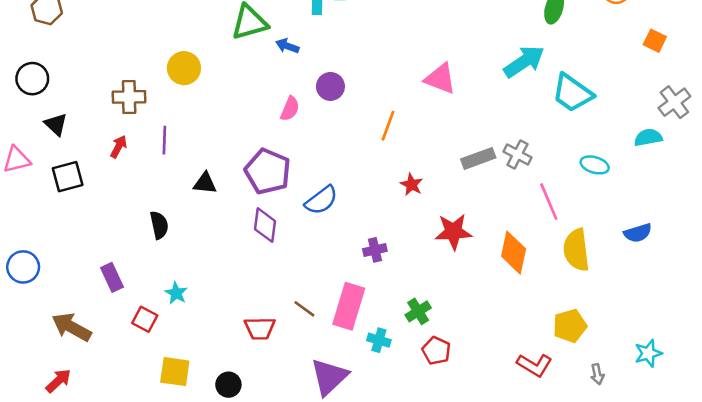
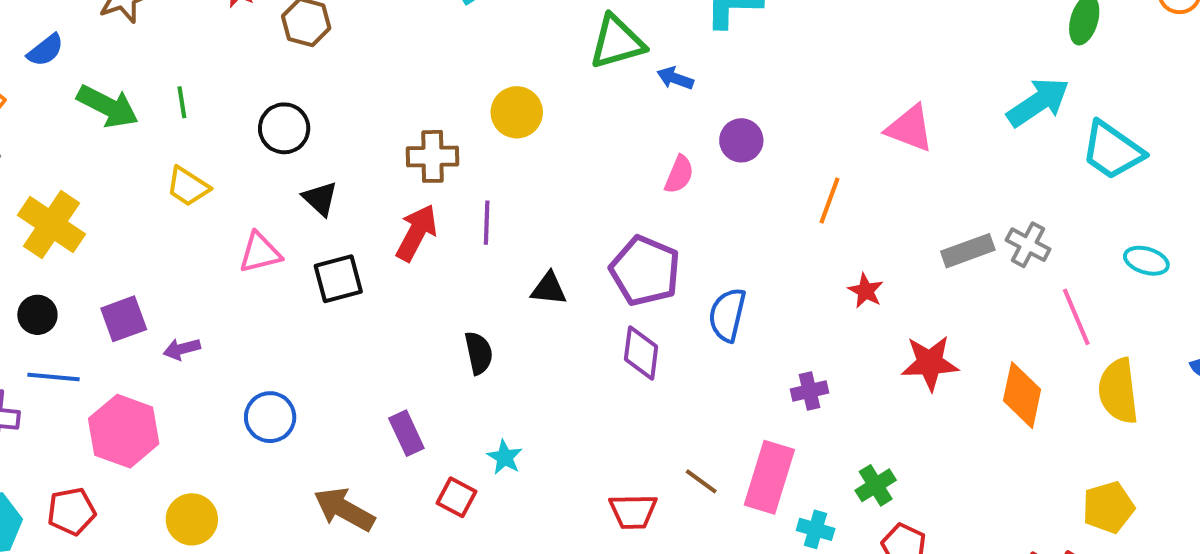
red arrow: (119, 147) -> (416, 233), size x1.6
blue semicircle: (321, 200) -> (727, 315), turned 140

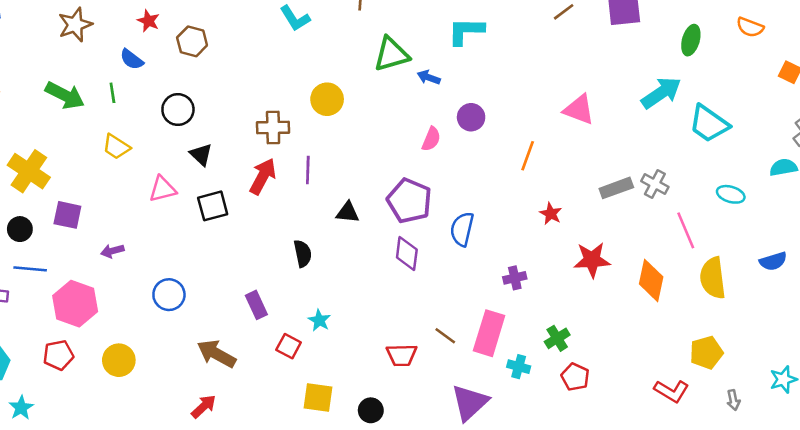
blue semicircle: (45, 50) -> (132, 59), moved, turned 75
purple square: (124, 319) -> (67, 215), moved, turned 32
red pentagon: (72, 511) -> (58, 355), moved

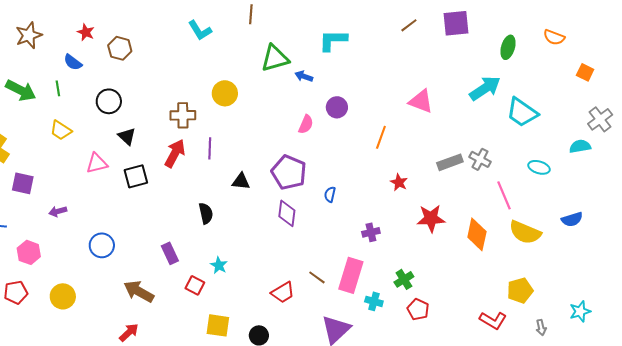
blue semicircle: (462, 229) -> (330, 194), size x0.6
yellow semicircle: (713, 278) -> (525, 232), turned -60
pink hexagon: (75, 304) -> (29, 252), size x0.7
red trapezoid: (402, 355) -> (283, 292), turned -30

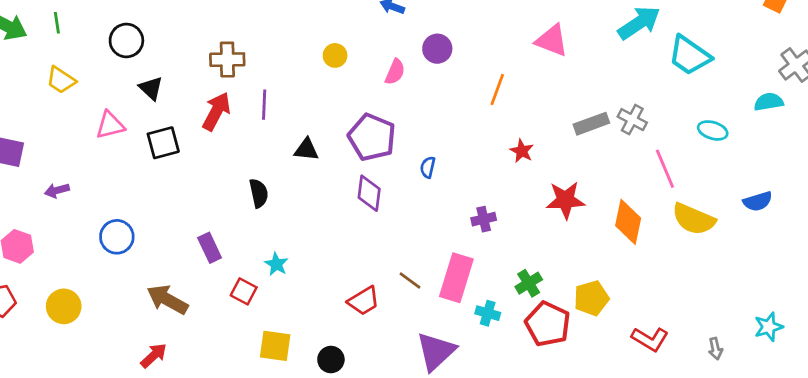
yellow circle: (225, 93) -> (335, 55), moved, size x0.7
yellow pentagon: (520, 290) -> (591, 298), moved
red pentagon: (418, 309) -> (548, 324), size x1.5

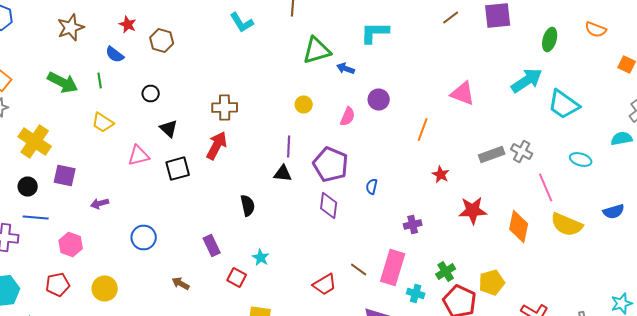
black circle: (126, 40) -> (151, 94), size x0.7
purple line: (264, 105) -> (289, 146), moved
brown arrow: (167, 300) -> (181, 284), size x0.6

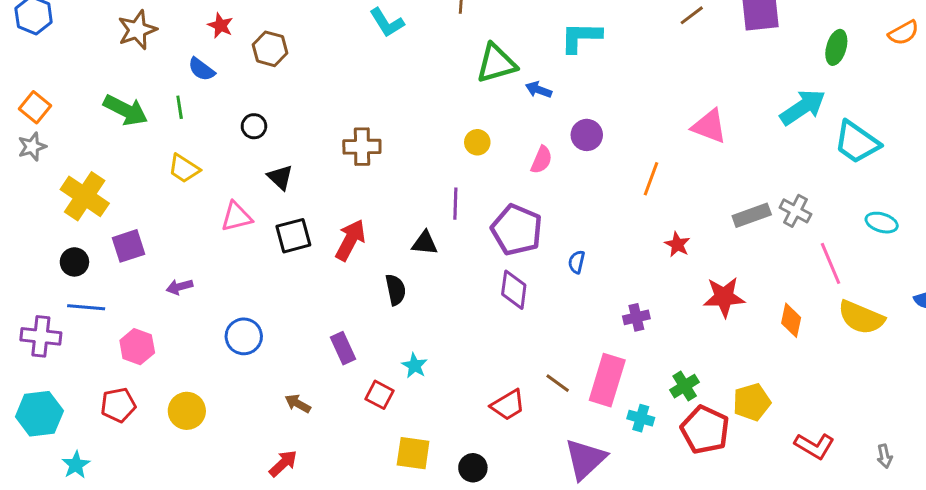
orange semicircle: (596, 30) -> (903, 33), turned -50
red arrow: (217, 146) -> (350, 240), moved
black triangle: (283, 174) -> (425, 243), moved
purple square: (65, 176) -> (128, 246), turned -30
orange diamond: (519, 226) -> (791, 320), size x0.7

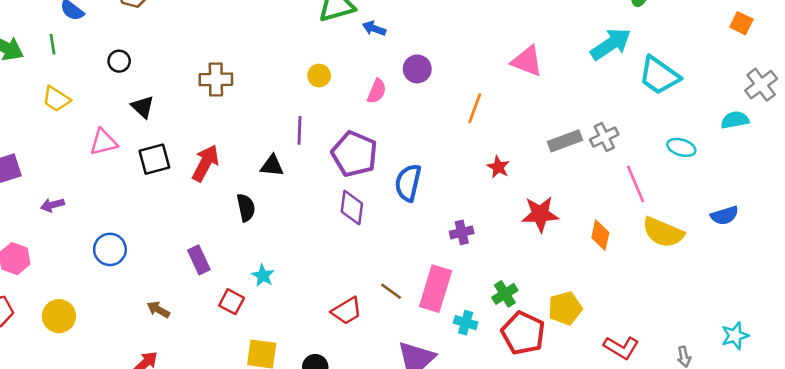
gray cross: (795, 211) -> (604, 137), turned 36
blue semicircle: (577, 262) -> (408, 183), size x1.8

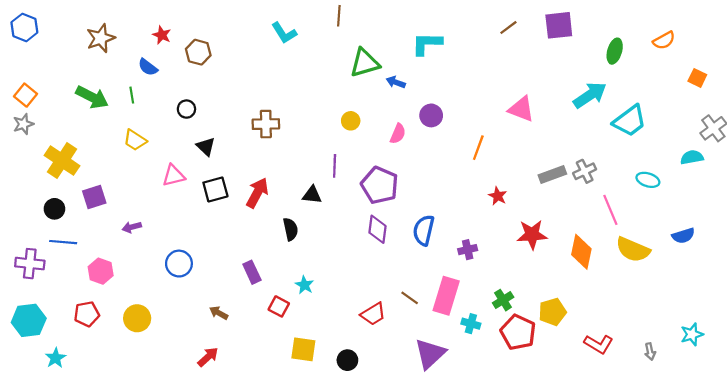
cyan trapezoid: (659, 76) -> (630, 121), turned -72
blue semicircle: (408, 183) -> (424, 230), moved
orange diamond: (600, 235) -> (581, 252), size x1.4

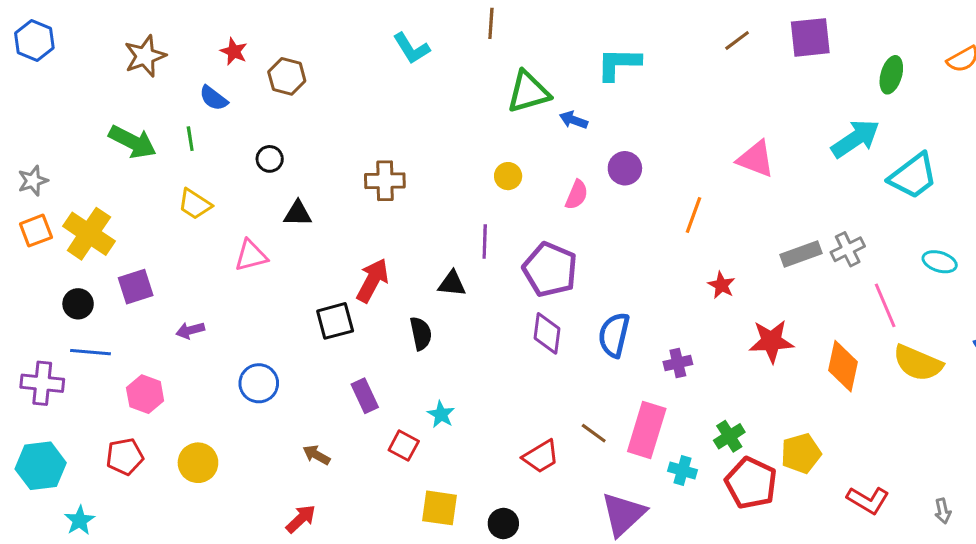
orange square: (26, 95) -> (36, 231), moved, turned 30
black triangle: (206, 147) -> (298, 213), turned -42
black square: (215, 190) -> (335, 321), moved

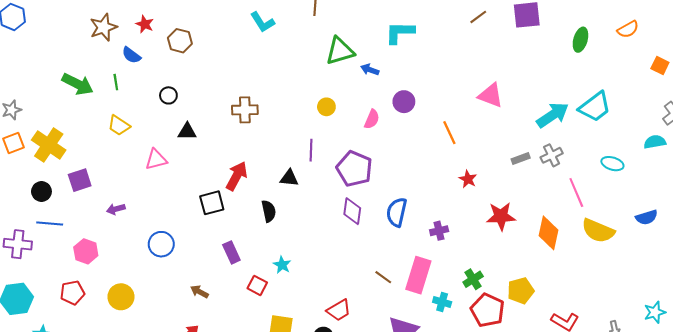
brown star: (145, 56) -> (103, 27), moved
cyan arrow: (855, 139) -> (553, 115), moved
orange line: (693, 215) -> (449, 133), turned -45
gray rectangle: (801, 254) -> (521, 158), size x0.7
red trapezoid: (541, 456) -> (339, 310), moved

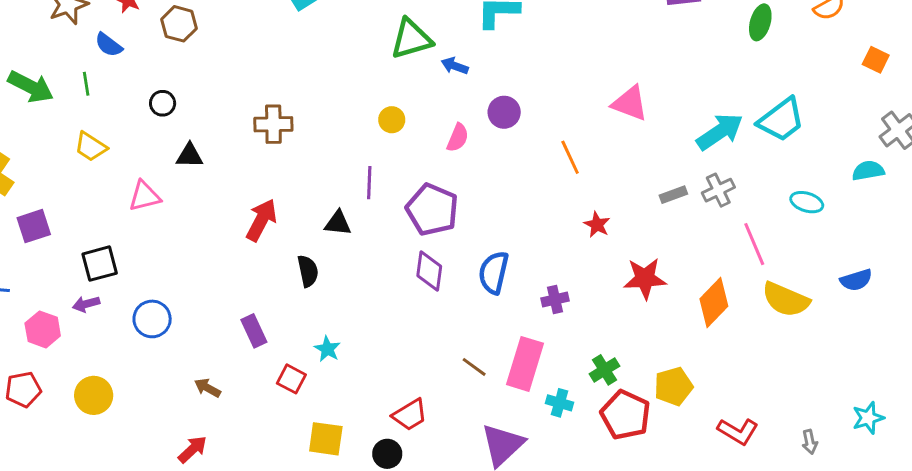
black square: (212, 203) -> (100, 264), moved
purple arrow: (116, 209) -> (86, 304), moved
orange diamond: (548, 233) -> (714, 302), turned 32

